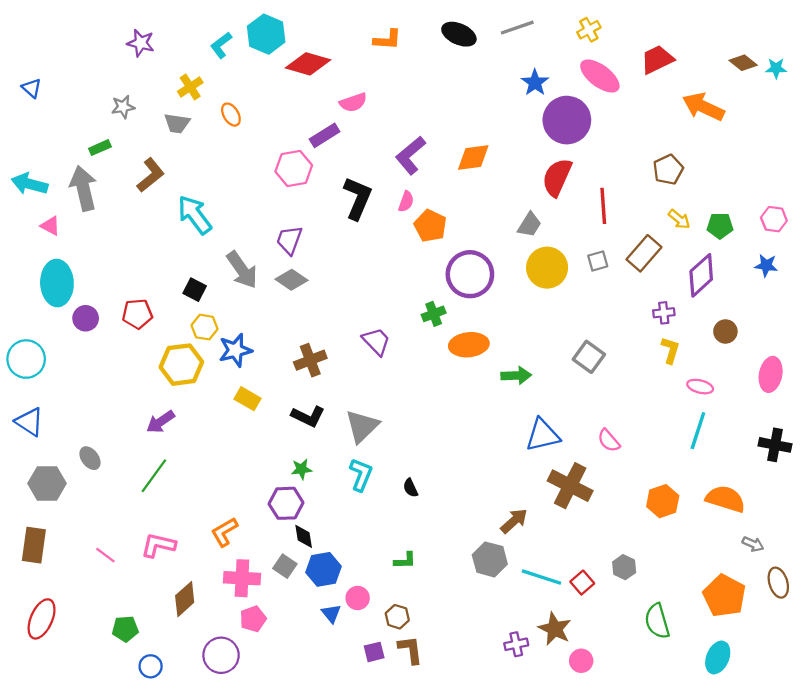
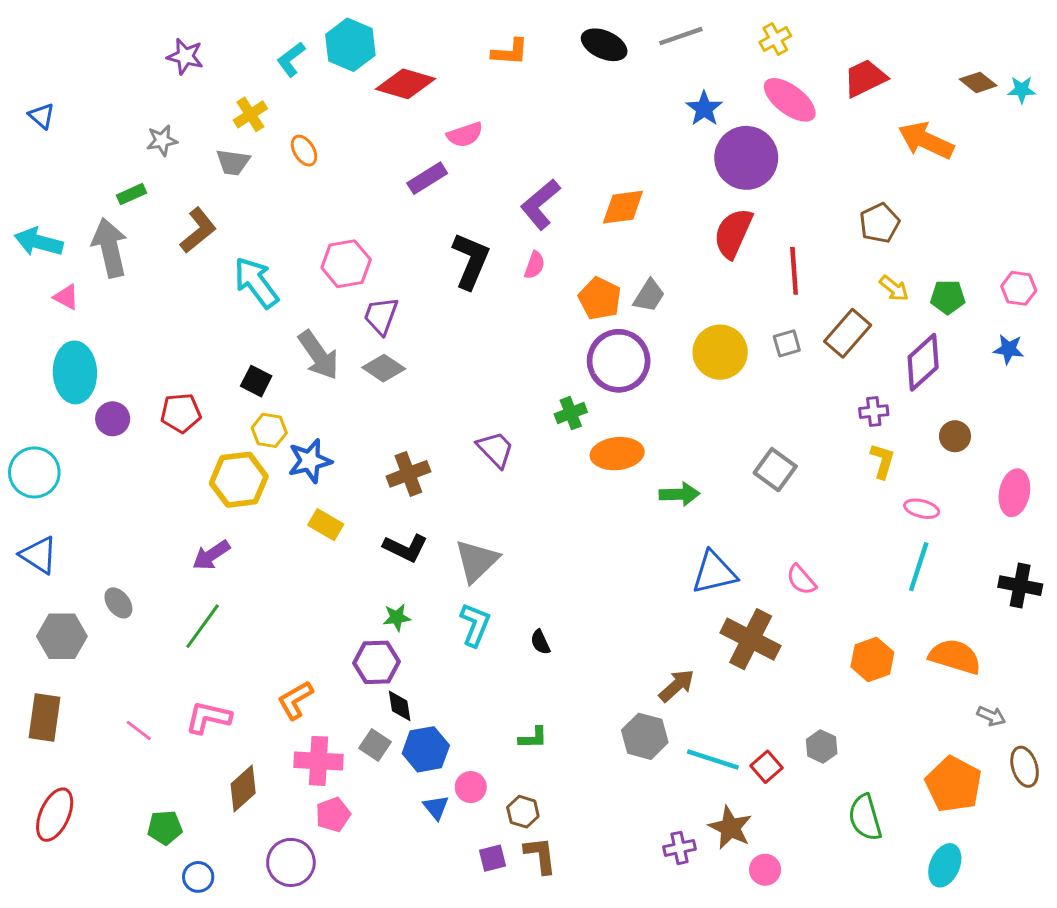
pink hexagon: (294, 168) -> (346, 264), moved
gray trapezoid: (529, 225) -> (649, 296), moved
orange pentagon: (430, 226) -> (600, 298), moved

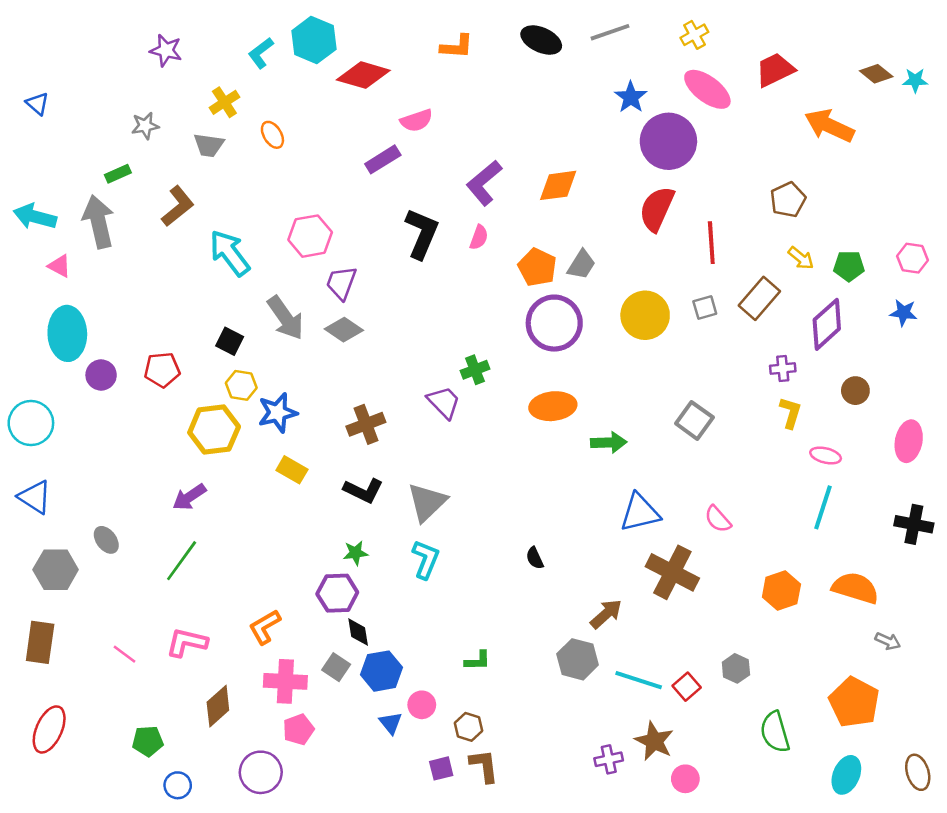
green cross: (571, 413) -> (475, 370), moved
black semicircle: (540, 642) -> (535, 558), moved
brown ellipse: (1025, 767) -> (918, 772), moved

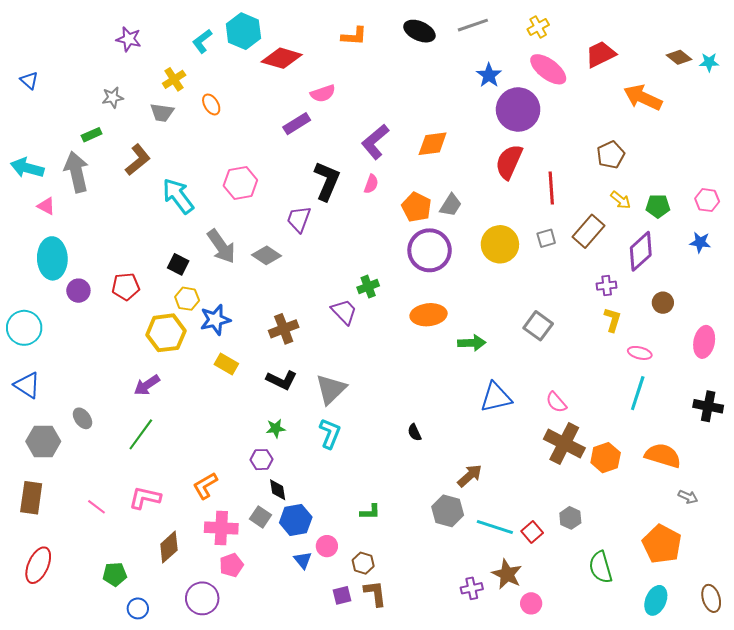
purple trapezoid: (341, 283) -> (299, 219), moved
brown cross: (672, 572) -> (564, 443), moved
purple hexagon: (337, 593) -> (262, 460), size x0.7

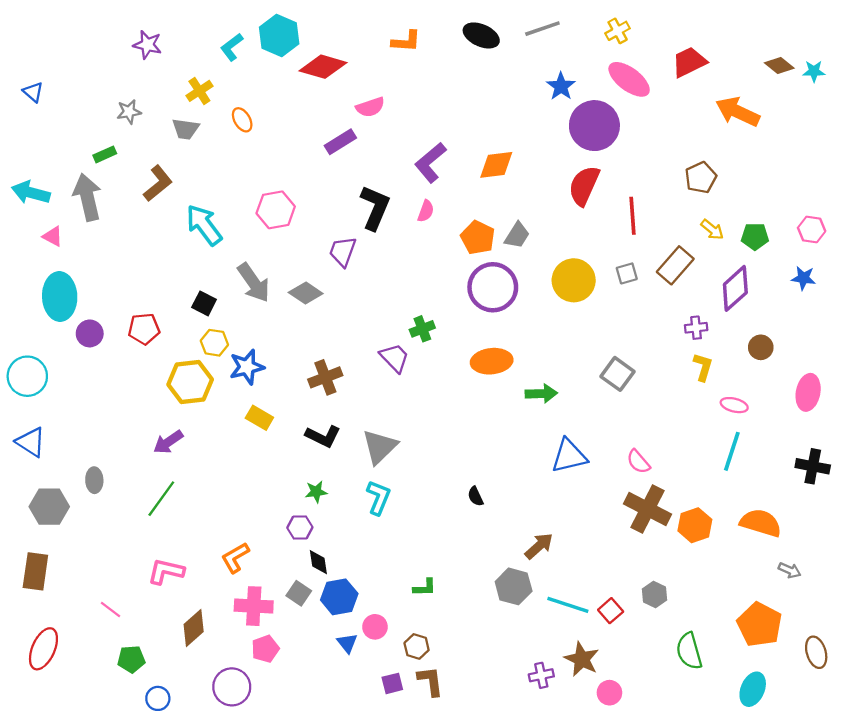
gray ellipse: (82, 418) -> (94, 480), turned 35
pink line: (97, 507) -> (110, 610), moved
brown ellipse: (711, 598) -> (816, 652), moved

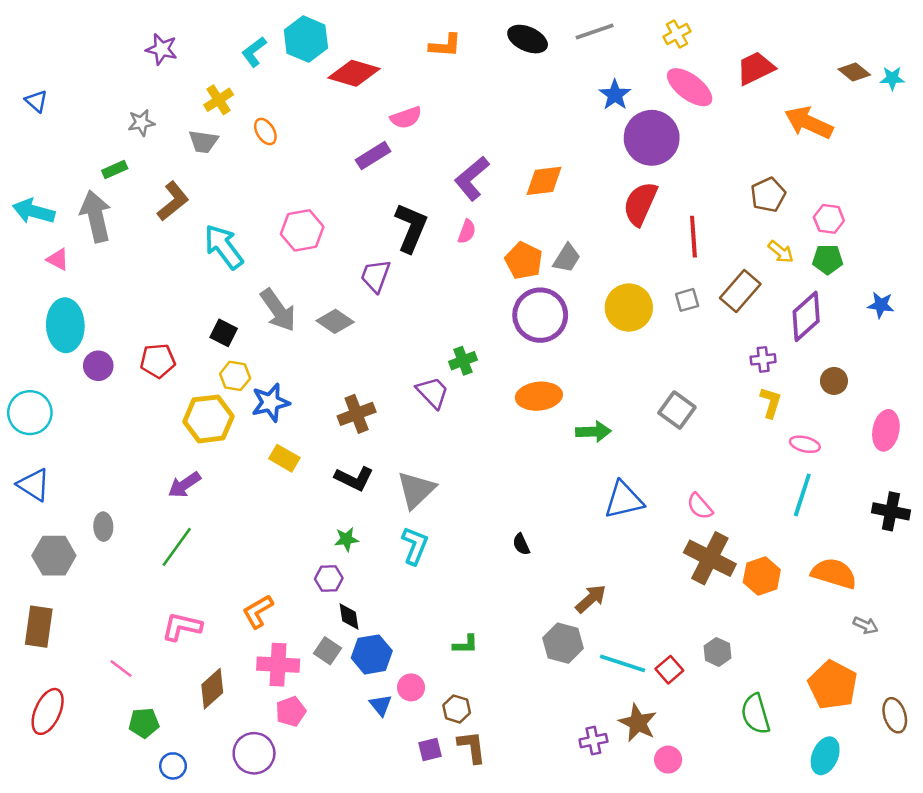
pink hexagon: (812, 230) -> (829, 219), moved

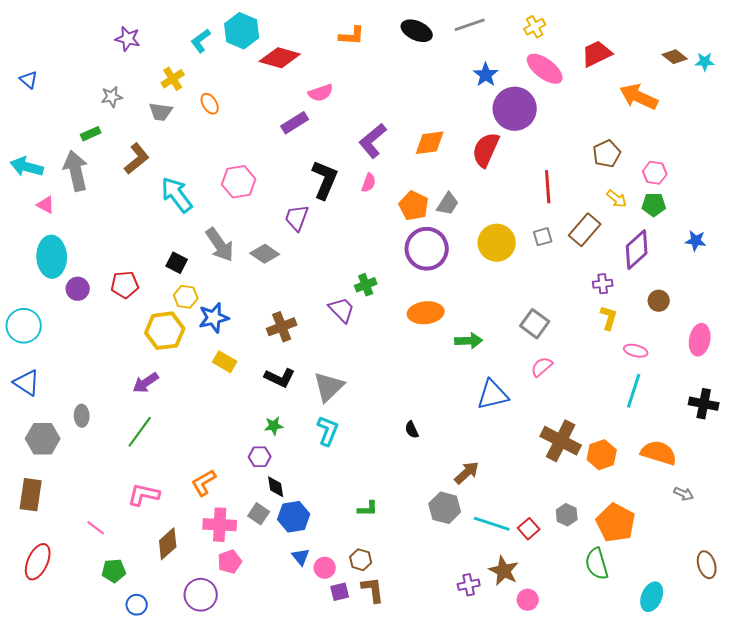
red semicircle: (640, 204) -> (486, 150), moved
pink semicircle: (700, 506) -> (542, 367), moved, turned 90
orange pentagon: (833, 685) -> (616, 523), moved
pink circle: (411, 687) -> (325, 568), moved

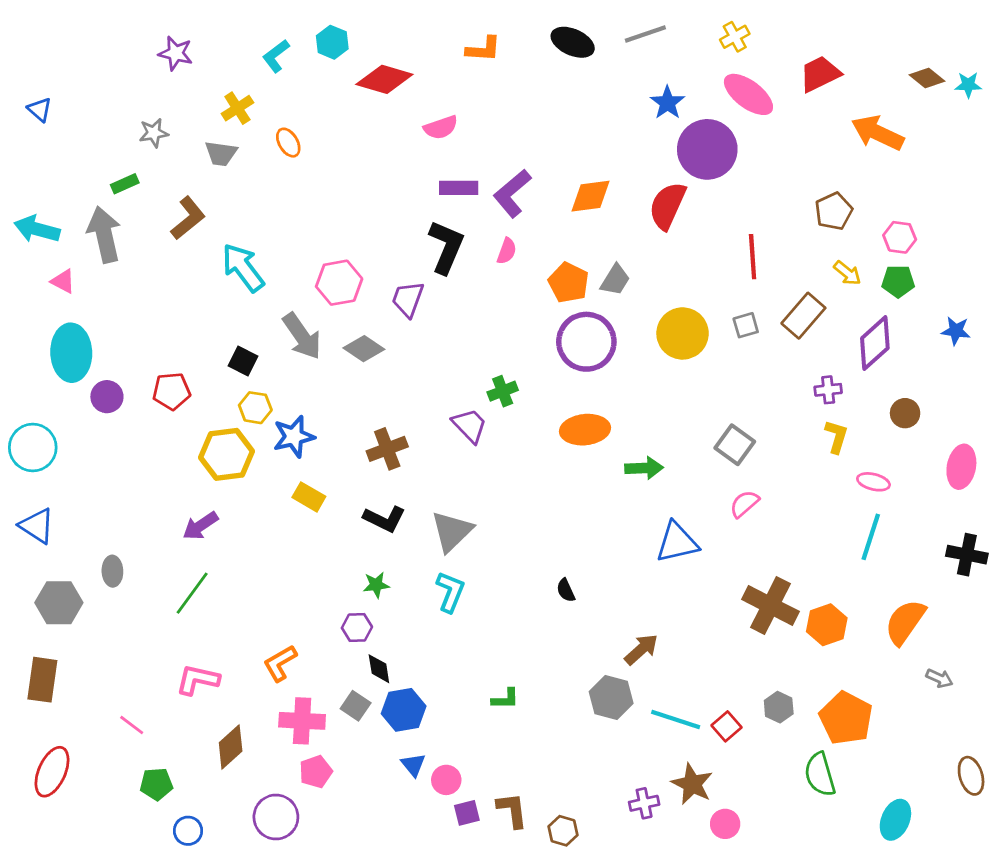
cyan hexagon: (242, 31) -> (332, 42), size x0.7
purple rectangle: (295, 123) -> (459, 188), moved, turned 32
pink hexagon: (239, 182) -> (339, 283), moved
orange semicircle: (659, 453) -> (905, 622), turned -72
brown hexagon: (361, 560) -> (563, 831), moved

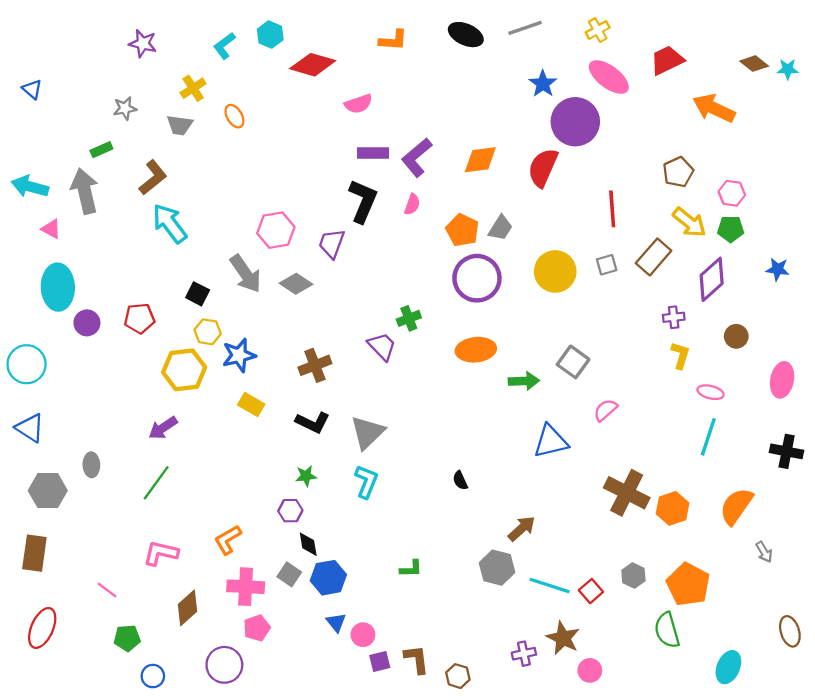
cyan arrow: (243, 268) -> (170, 223), moved
yellow arrow: (847, 273) -> (689, 222), size x1.5
gray square: (735, 445) -> (573, 362), moved
gray arrow: (939, 678) -> (764, 552), turned 35

